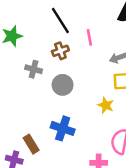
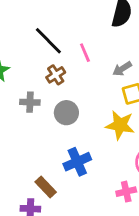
yellow star: (106, 105) -> (120, 125), size x1.5
blue cross: (63, 128) -> (77, 162), turned -30

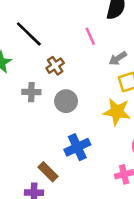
black line: (48, 41) -> (29, 34), moved
pink line: (85, 53) -> (90, 36), moved

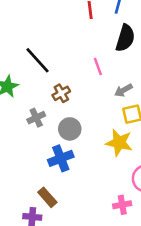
gray cross: (31, 92) -> (36, 118), turned -30
blue cross: (77, 147) -> (61, 158), moved

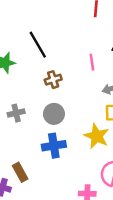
gray cross: (36, 118) -> (16, 113), moved
blue cross: (61, 158) -> (54, 146), moved

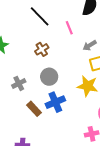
black line: (38, 45) -> (40, 16), moved
brown rectangle: (20, 172) -> (34, 109), moved

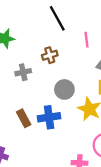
gray circle: (49, 77) -> (64, 89), moved
gray cross: (19, 83) -> (23, 72), moved

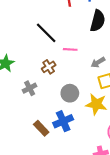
pink line: (86, 40) -> (70, 49), moved, turned -64

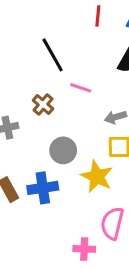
brown cross: (49, 67) -> (43, 104), turned -32

